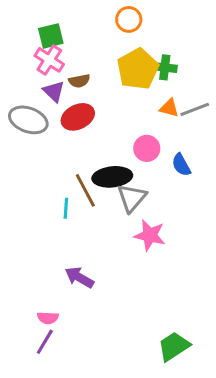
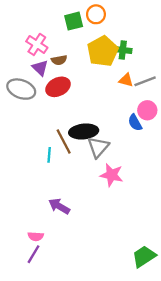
green square: (51, 36) -> (74, 21), moved
pink circle: (147, 148) -> (147, 110), moved
green trapezoid: (174, 346) -> (144, 256), moved

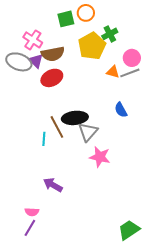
green cross: (123, 50) -> (110, 34), moved, turned -35
brown semicircle: (59, 60) -> (53, 54), size x1.6
gray ellipse: (21, 89) -> (19, 62), moved
pink circle: (147, 110) -> (132, 58), moved

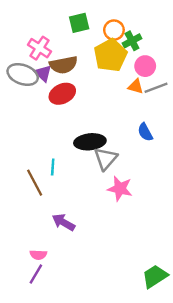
orange circle: (86, 13) -> (114, 30), moved
pink circle: (132, 58) -> (145, 66), moved
brown line: (57, 127) -> (35, 183), moved

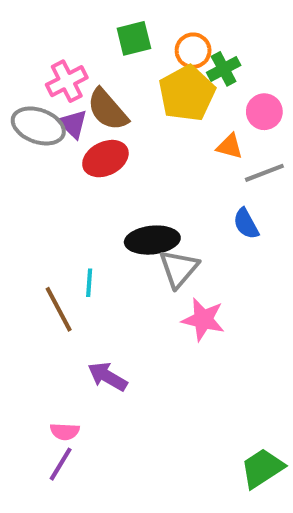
pink cross: (39, 48) -> (67, 81), turned 30
brown semicircle: (63, 65) -> (107, 110), turned 60
pink circle: (145, 66) -> (264, 112), moved
gray line: (156, 88) -> (264, 173), moved

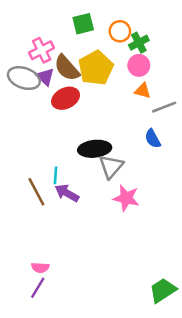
yellow pentagon: (187, 93) -> (96, 68), moved
pink circle: (264, 112) -> (139, 65), moved
purple arrow: (107, 376) -> (67, 193), moved

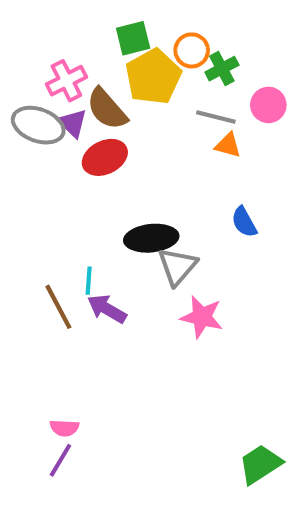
pink circle: (139, 65) -> (268, 105), moved
yellow pentagon: (96, 68) -> (153, 77), moved
gray line: (164, 107) -> (216, 117), moved, turned 35

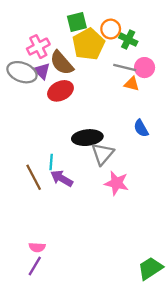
green cross: (222, 69) -> (128, 40), turned -36
pink circle: (268, 105) -> (145, 68), moved

